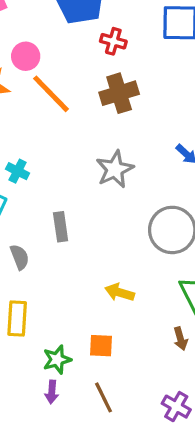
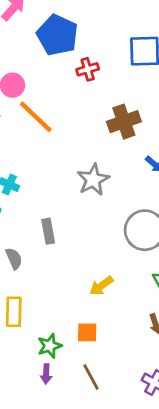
red cross: (113, 41) -> (88, 69), turned -30
brown cross: (119, 93) -> (124, 122), moved
yellow arrow: (120, 292) -> (101, 286), turned -50

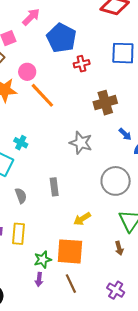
gray star: (93, 180) -> (81, 143), turned -30
gray rectangle: (48, 231) -> (54, 187), moved
orange square: (87, 332) -> (70, 251), size x1.8

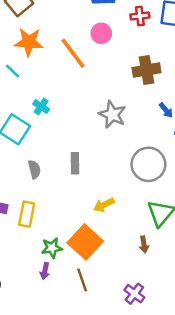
red cross: (82, 64) -> (140, 16), moved
pink circle: (27, 72) -> (101, 33), moved
orange square: (70, 251) -> (85, 242), turned 32

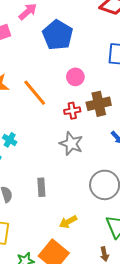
red cross: (140, 16) -> (72, 111), moved
pink circle: (101, 33) -> (75, 77), moved

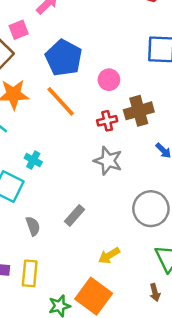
blue pentagon: (58, 35) -> (64, 58), moved
gray rectangle: (41, 187) -> (75, 215), turned 48

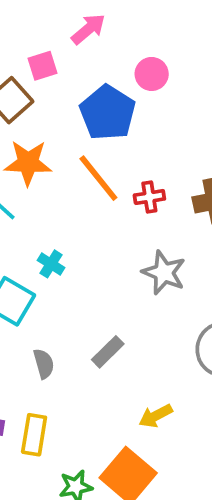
pink circle: (109, 80) -> (152, 74), moved
red cross: (107, 121) -> (149, 197), moved

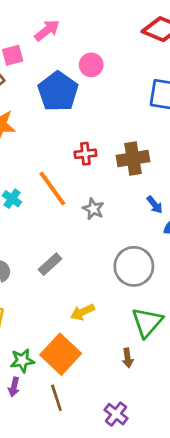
orange line: (98, 178) -> (52, 189), moved
gray star: (164, 273) -> (93, 209), size x0.7

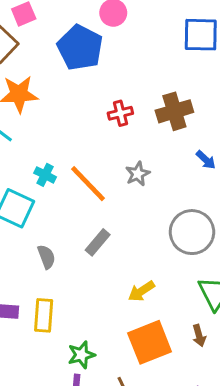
orange line: (52, 189) -> (88, 184), moved
gray star: (93, 209) -> (138, 174), turned 30
orange square: (61, 354) -> (150, 342), moved, turned 33

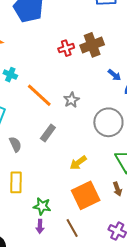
red cross: (120, 113) -> (66, 48), moved
gray star: (138, 174) -> (71, 100), moved
cyan cross: (45, 175) -> (10, 75), moved
green star: (81, 355) -> (42, 206), turned 30

